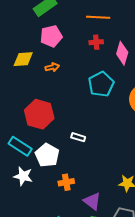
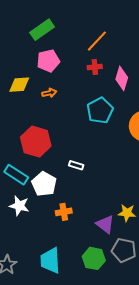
orange line: (98, 17) -> (97, 41), turned -50
purple triangle: (92, 201) -> (105, 224), moved

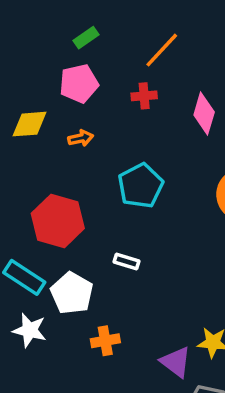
green rectangle: (42, 30) -> (86, 38), moved, size x0.6
red cross: (95, 67) -> (144, 96), moved
cyan pentagon: (100, 110) -> (141, 186), moved

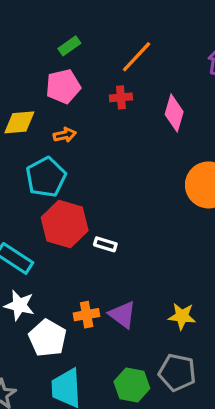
cyan pentagon: (141, 186) -> (46, 177), moved
red hexagon: (58, 221) -> (65, 224), moved
white pentagon: (72, 293) -> (47, 338), moved
purple triangle: (176, 362) -> (123, 315), moved

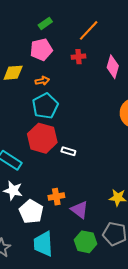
cyan pentagon: (46, 177) -> (45, 106), moved
purple triangle: (123, 315) -> (79, 210), moved

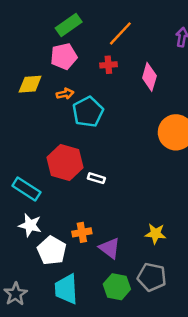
green rectangle: (45, 23) -> (69, 25), size x1.5
cyan pentagon: (45, 106) -> (88, 112), moved

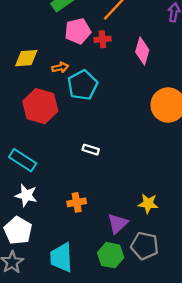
pink pentagon: (64, 56) -> (78, 31), moved
red hexagon: (65, 162) -> (40, 106), moved
purple triangle: (110, 248) -> (118, 223), moved, turned 40
white pentagon: (52, 251) -> (18, 231), moved

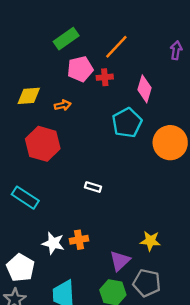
cyan pentagon: (82, 85) -> (127, 123), moved
white star: (26, 195) -> (53, 243), moved

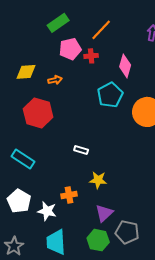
yellow star: (150, 241) -> (98, 180), moved
white star: (53, 243) -> (47, 211), moved
white pentagon: (21, 268) -> (19, 201), moved

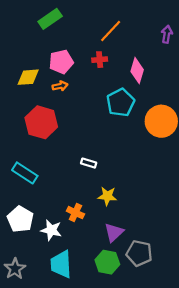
green rectangle: (58, 23) -> (50, 19), moved
pink pentagon: (70, 49) -> (61, 62), moved
orange cross: (69, 195) -> (75, 213), turned 35

